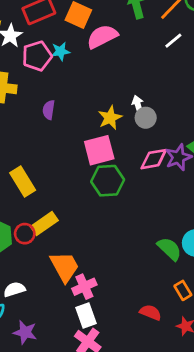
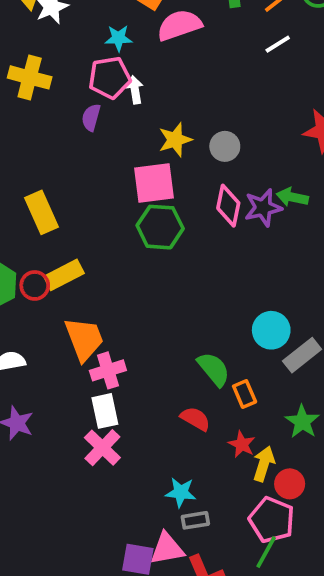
pink pentagon: (37, 56) -> (110, 78), moved
white arrow: (138, 105) -> (135, 90), moved
pink diamond: (154, 159) -> (228, 206), turned -76
green semicircle: (169, 249) -> (214, 369), moved

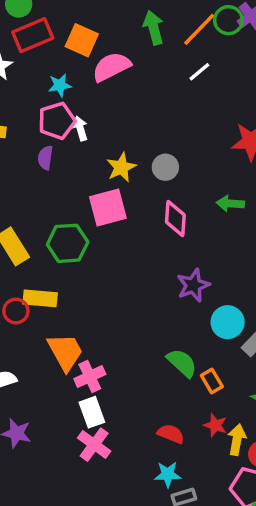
purple star: (263, 208) -> (193, 285), moved
green hexagon: (160, 227) -> (68, 243), moved
yellow rectangle: (64, 275) -> (40, 298), turned 40
red semicircle: (195, 419) -> (171, 434), moved

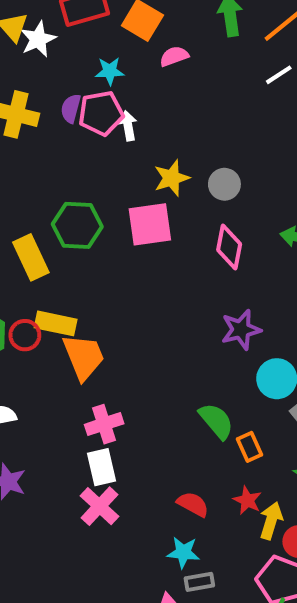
pink semicircle: (111, 67) -> (174, 56), size x0.6
purple semicircle: (45, 158) -> (71, 108), moved
green hexagon: (68, 243) -> (77, 225), moved
orange trapezoid: (65, 352) -> (84, 357), moved

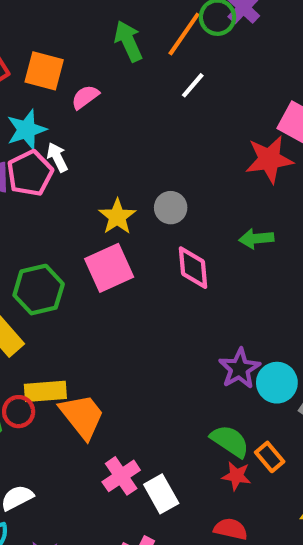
cyan star: (110, 71) -> (26, 130), size x1.4
white arrow: (128, 126) -> (57, 157), moved
purple star: (241, 330) -> (239, 369), moved
white rectangle: (101, 467) -> (161, 494), moved
red star: (247, 500) -> (236, 476), moved

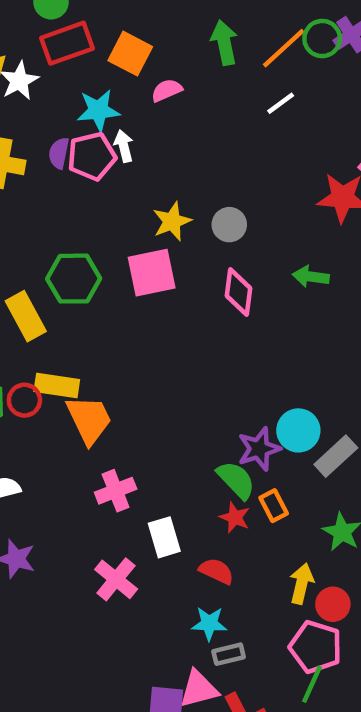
purple star: (239, 369) -> (259, 449), moved
white rectangle: (161, 494) -> (164, 537), moved

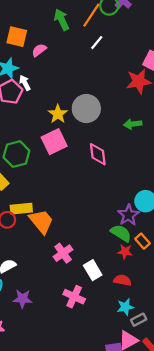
gray circle: (229, 225) -> (86, 108), size x1.6
pink diamond: (238, 292) -> (98, 154), moved

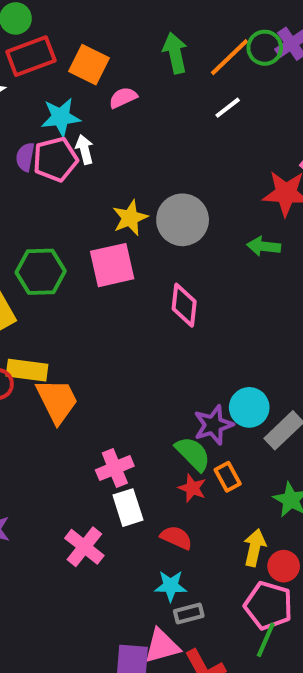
green arrow: (133, 124) -> (264, 246), moved
pink cross: (63, 253) -> (115, 468), moved

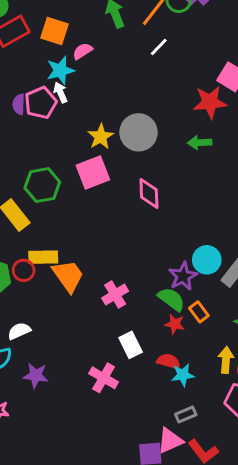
cyan star: (61, 117) -> (60, 70), moved
pink cross: (115, 468) -> (115, 295), moved
cyan star: (171, 586) -> (183, 375), moved

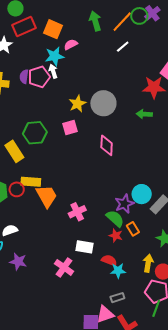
pink square: (93, 173) -> (70, 128), size x0.7
white rectangle: (131, 345) -> (84, 247), turned -60

